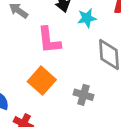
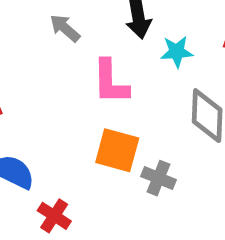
orange square: (42, 81) -> (117, 150), moved, turned -32

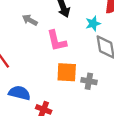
cyan star: (177, 52) -> (93, 24), moved

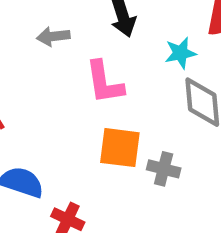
gray arrow: (30, 20) -> (53, 36), turned -40

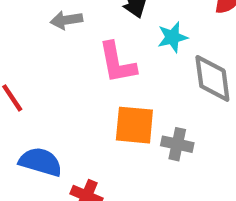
cyan star: (180, 53) -> (173, 37), moved

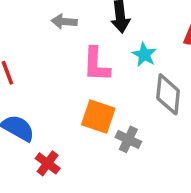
cyan star: (173, 37) -> (144, 55), turned 30

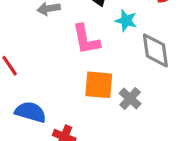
gray cross: (128, 139) -> (130, 99), turned 30

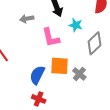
gray diamond: (155, 50) -> (95, 43), turned 55
blue semicircle: (30, 112) -> (37, 75), moved, turned -78

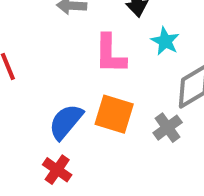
gray cross: (79, 74) -> (168, 128), moved

